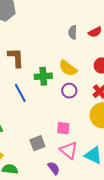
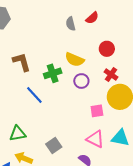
pink square: (63, 128) -> (97, 111), moved
gray square: (37, 143) -> (54, 146), moved

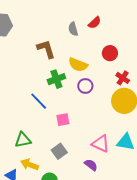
brown L-shape: (22, 62) -> (46, 49), moved
red cross: (111, 75) -> (123, 78), moved
pink square: (97, 111) -> (63, 120), moved

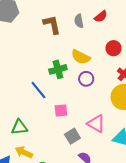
brown L-shape: (46, 49) -> (52, 25), moved
pink triangle: (101, 144) -> (96, 124), moved
gray square: (59, 151) -> (72, 136), moved

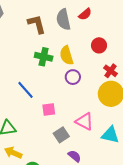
gray semicircle: (79, 21) -> (63, 19), size x1.5
yellow semicircle: (81, 57) -> (67, 55), turned 48
green cross: (58, 69) -> (44, 57), moved, turned 30

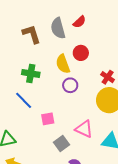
red circle: (99, 45) -> (81, 53), moved
green cross: (44, 57) -> (31, 73), moved

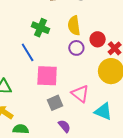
red circle: (81, 53) -> (98, 39), moved
pink square: (48, 119) -> (47, 76), size x1.6

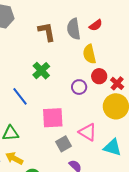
yellow semicircle: (74, 26) -> (89, 54), moved
green cross: (40, 28) -> (41, 71), turned 30
blue line: (28, 52) -> (20, 96), moved

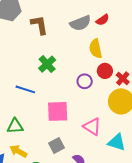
gray semicircle: (74, 29) -> (80, 23), turned -105
brown L-shape: (47, 32) -> (39, 25), moved
blue line: (20, 96) -> (25, 89), turned -36
gray square: (63, 144) -> (57, 145), moved

